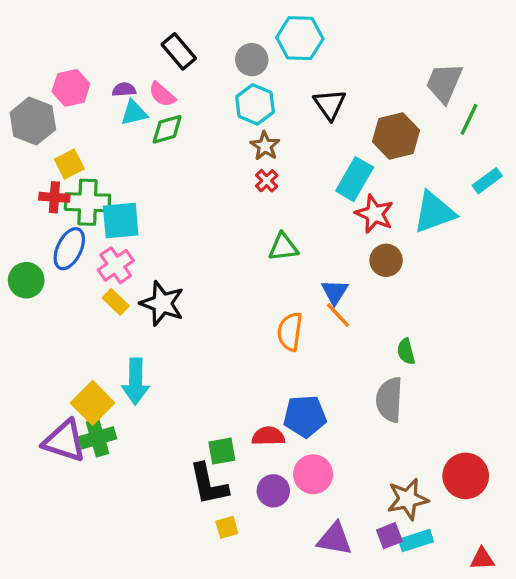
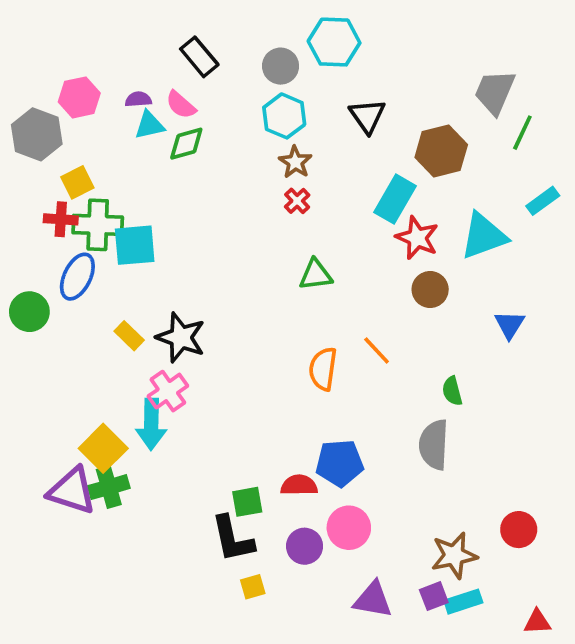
pink cross: (116, 265) -> (168, 391), moved
blue triangle: (335, 292) -> (509, 325), moved
red circle: (466, 476) -> (519, 530), size x0.7

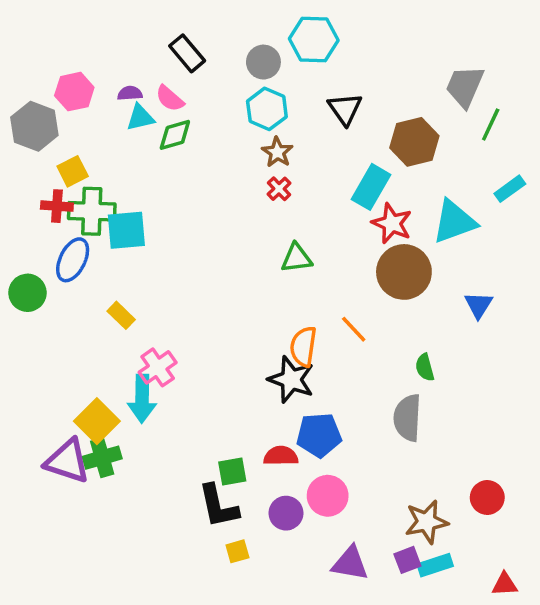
brown circle: (430, 289) -> (404, 272), size x1.6
black star: (181, 338) -> (291, 380), moved

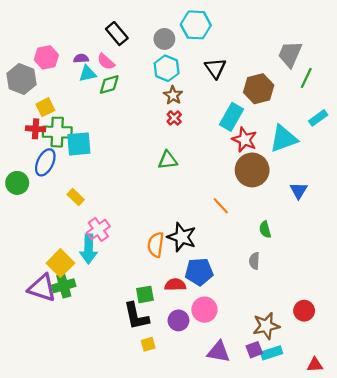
green triangle: (296, 258) -> (168, 160), moved
orange semicircle: (303, 347) -> (156, 245), moved
gray semicircle: (407, 418) -> (254, 261), size x0.6

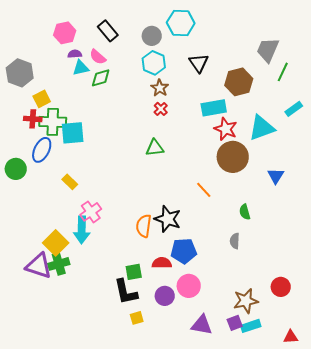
pink hexagon: (46, 57) -> (65, 33), moved
cyan rectangle: (232, 117) -> (214, 108), turned 50

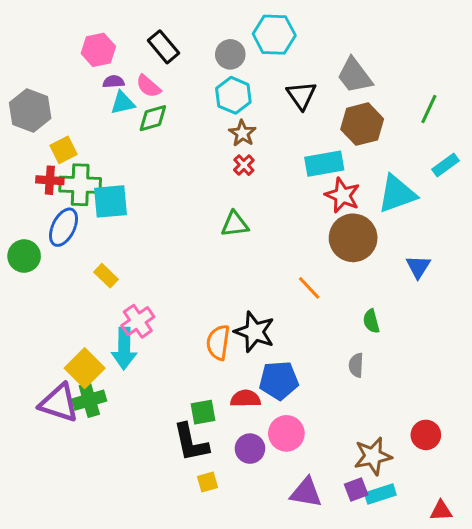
gray trapezoid: (268, 50) -> (355, 76), moved, turned -60

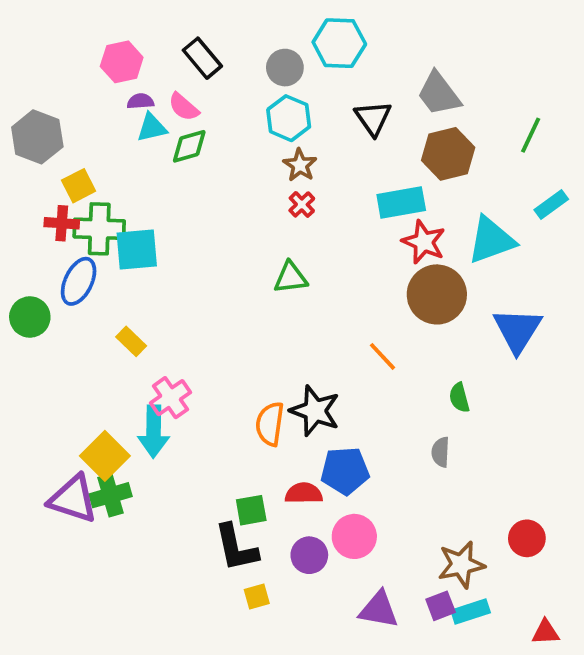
blue triangle: (418, 267) -> (517, 330), size x1.6

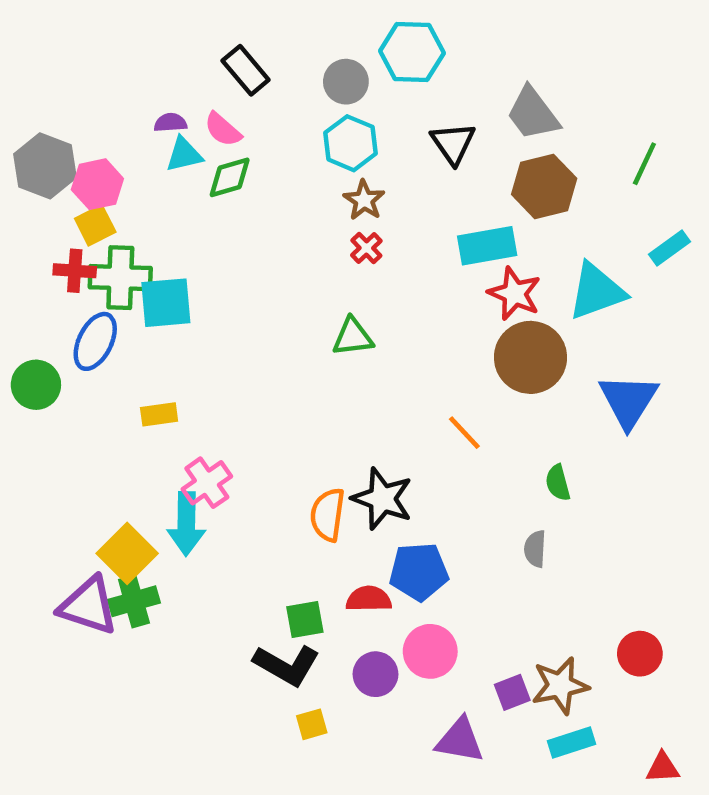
pink hexagon: (122, 62) -> (97, 184), moved
yellow rectangle: (131, 341) -> (159, 414), turned -52
black L-shape: (236, 548) -> (287, 665), turned -48
purple square: (441, 606) -> (512, 692), moved

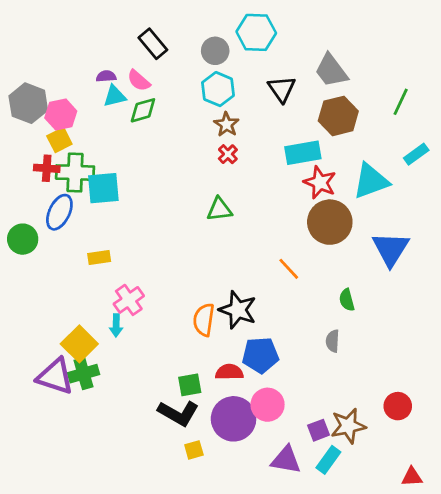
cyan arrow: (186, 524) -> (116, 325), size x0.6
purple circle: (376, 674) -> (234, 419), size x1.6
cyan rectangle: (572, 743) -> (328, 460), moved, turned -36

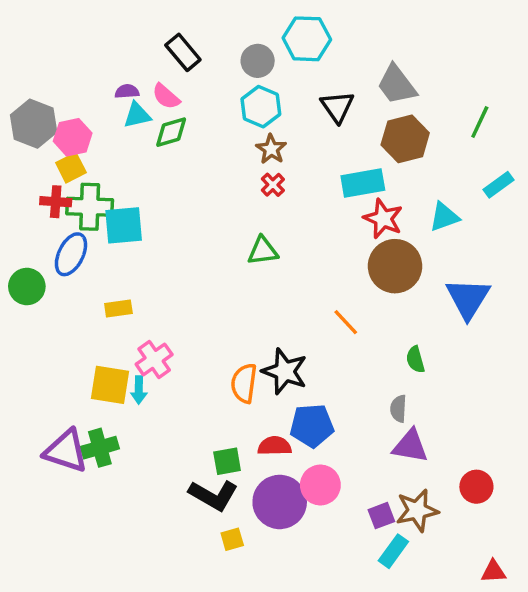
cyan triangle: (371, 181) -> (444, 217), size x0.7
yellow square: (79, 344) -> (110, 385), moved, turned -36
purple triangle: (286, 460) -> (410, 446), moved

